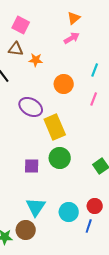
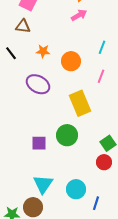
orange star: (36, 60) -> (43, 51), moved
yellow rectangle: (55, 127) -> (80, 103), moved
red circle: (95, 206) -> (104, 162), moved

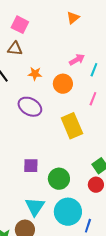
pink arrow: (79, 15) -> (77, 60), moved
green circle: (67, 135) -> (59, 179), moved
cyan circle: (76, 189) -> (68, 212), size x1.4

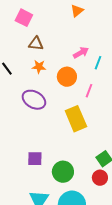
brown triangle: (15, 49) -> (36, 44), moved
pink line: (93, 99) -> (89, 91), moved

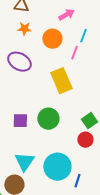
cyan line: (98, 63) -> (83, 36), moved
green circle: (63, 172) -> (48, 119), moved

